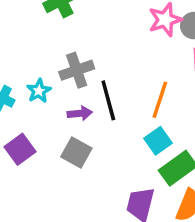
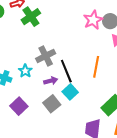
cyan square: (158, 141) -> (70, 92), moved
gray square: (76, 152) -> (52, 104), turned 30

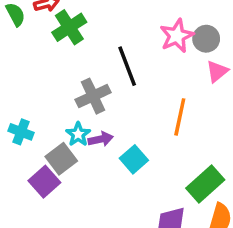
cyan star: (25, 71) -> (78, 134), moved
black line: (66, 71) -> (127, 66), moved
gray square: (52, 104) -> (61, 159), moved

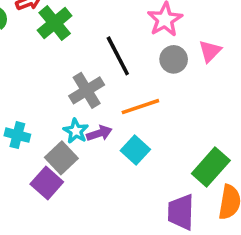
gray circle: (206, 39) -> (174, 59), moved
orange line: (180, 117) -> (140, 107), moved, turned 66

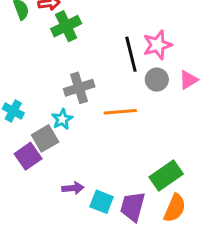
black line: (118, 56) -> (131, 54), moved
purple arrow: (99, 133) -> (73, 188), moved
cyan square: (135, 150) -> (102, 202), moved, turned -35

